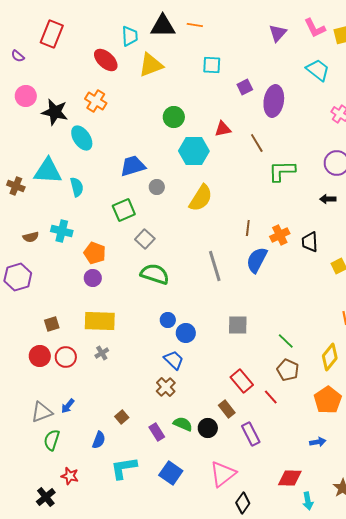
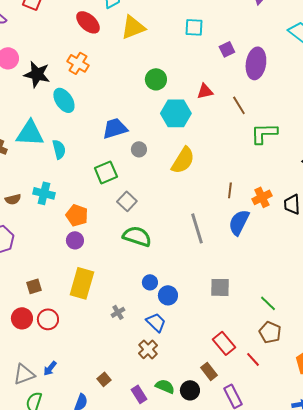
yellow rectangle: (100, 321) -> (82, 283), turned -76
gray cross: (102, 353) -> (118, 312), moved

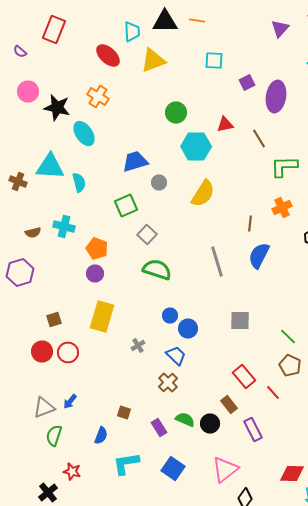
orange cross: (262, 197) -> (282, 208), moved
brown square: (104, 379) -> (124, 412), turned -32

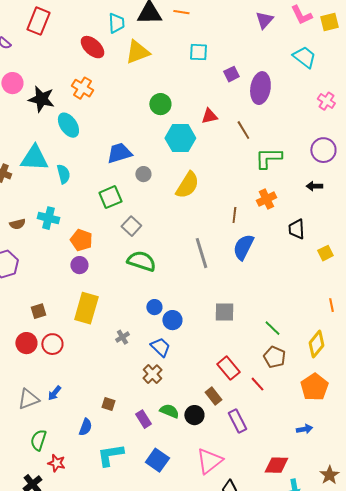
green semicircle: (54, 436) -> (38, 440), moved

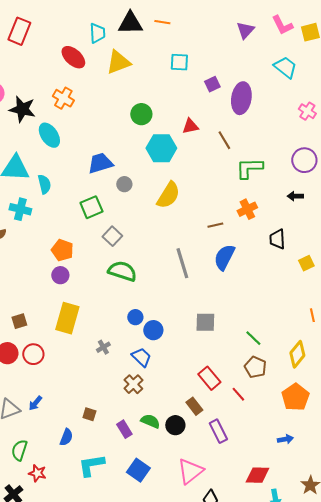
brown line: (234, 215) -> (215, 225), turned 70
cyan cross: (48, 218) -> (20, 209), moved

